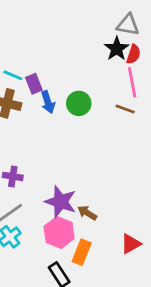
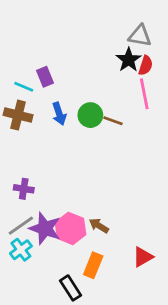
purple rectangle: (34, 84) -> (45, 77), moved
brown line: (125, 109) -> (113, 121), moved
purple star: (61, 202) -> (45, 228), moved
pink hexagon: (59, 233) -> (71, 228), moved

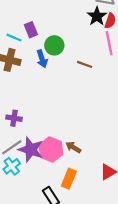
green circle: (90, 115) -> (54, 45), moved

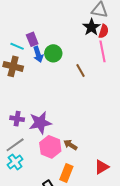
blue arrow: (42, 59) -> (38, 54), moved
brown line: (85, 64) -> (80, 70), turned 40
purple star: (31, 150) -> (40, 123), moved, turned -30

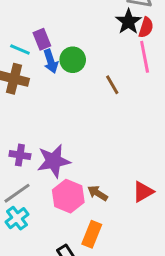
red triangle: (102, 167) -> (143, 192), moved

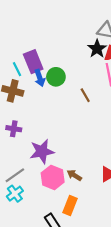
purple rectangle: (42, 39) -> (33, 62), size x1.5
cyan line: (20, 49) -> (17, 69), turned 40
purple cross: (20, 155) -> (14, 129), moved

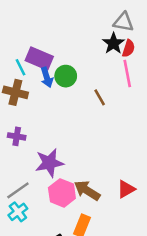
purple rectangle: (33, 62) -> (39, 58), turned -45
brown arrow: (74, 175) -> (87, 190), size x1.5

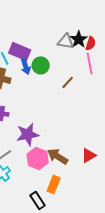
gray triangle: (124, 22) -> (66, 41), moved
brown line: (100, 97) -> (68, 82), turned 72

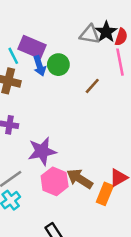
orange rectangle: (54, 184) -> (105, 194), moved

